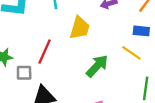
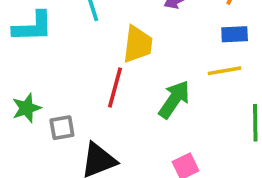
red line: (45, 52) -> (115, 87), moved
yellow line: (131, 53) -> (225, 71), turned -36

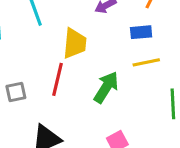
blue rectangle: (235, 34) -> (141, 32), moved
gray square: (62, 128) -> (16, 92), moved

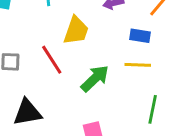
red line: (57, 79) -> (52, 60), turned -60

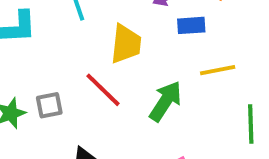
blue rectangle: (140, 36) -> (191, 25), moved

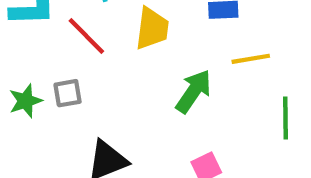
red line: (103, 90) -> (86, 36), moved

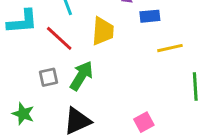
green arrow: (194, 91) -> (81, 76), moved
green star: (25, 101) -> (23, 114), moved, turned -30

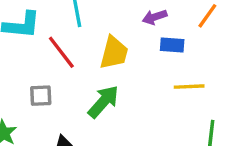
green arrow: (81, 76) -> (103, 102), moved

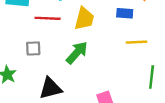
red line: (61, 52) -> (48, 18), turned -50

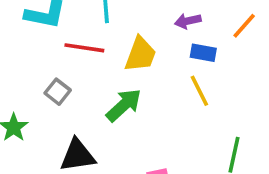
yellow line: (136, 42) -> (199, 91), moved, turned 60
gray square: (33, 48) -> (58, 92), turned 35

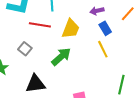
blue rectangle: (203, 53) -> (105, 28), turned 48

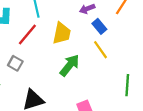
red line: (40, 25) -> (27, 34), turned -50
green arrow: (61, 57) -> (70, 65), moved

